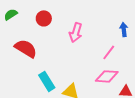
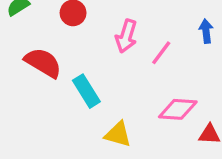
pink line: (109, 52) -> (161, 53), moved
cyan rectangle: (47, 81) -> (86, 91), moved

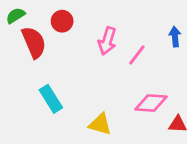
red semicircle: (43, 63) -> (34, 42), moved, turned 36
cyan rectangle: (86, 91) -> (51, 99), moved

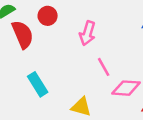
pink line: (137, 55) -> (104, 67), moved, turned -66

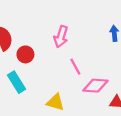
red circle: (48, 16) -> (25, 54), moved

